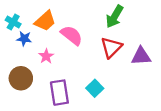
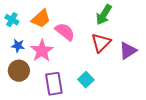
blue star: (24, 39) -> (18, 46), moved
pink star: (46, 56) -> (42, 51), size x1.6
purple triangle: (141, 56) -> (128, 51), turned -30

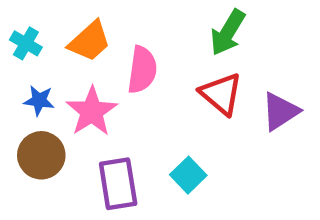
pink semicircle: (65, 32) -> (142, 70), turned 60
red triangle: (101, 43) -> (221, 94), turned -35

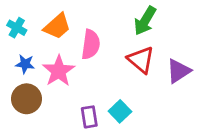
purple rectangle: (118, 184) -> (89, 117), moved, size x0.7

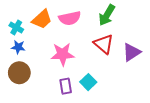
cyan cross: (17, 28) -> (16, 27), moved
pink semicircle: (91, 44) -> (70, 18), moved, turned 70
pink star: (59, 71) -> (63, 54), moved, turned 30

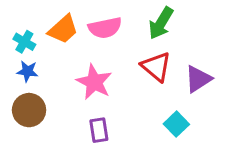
pink star: (63, 54) -> (94, 82), turned 30
cyan square: (88, 82) -> (176, 124), moved

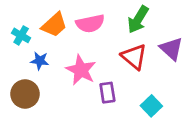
blue star: (27, 71) -> (40, 61), moved
purple triangle: (198, 79) -> (171, 49), moved, turned -45
purple rectangle: (99, 130) -> (107, 93), moved

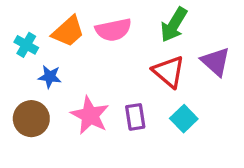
pink star: (81, 70) -> (90, 115), moved
cyan square: (151, 106) -> (184, 119), moved

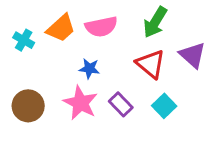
blue star: (50, 77) -> (89, 68), moved
purple rectangle: (135, 117) -> (121, 104), turned -35

